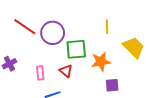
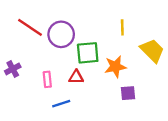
red triangle: (66, 71) -> (76, 77), turned -40

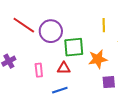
blue line: (61, 104) -> (60, 90), moved

